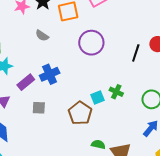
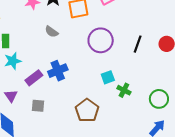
black line: (136, 53) -> (138, 44), moved
cyan square: (97, 97) -> (108, 77), moved
gray square: (39, 108) -> (38, 106), moved

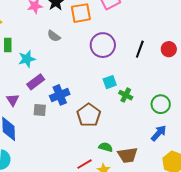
cyan star: (13, 61) -> (27, 59), moved
blue cross: (58, 71) -> (60, 95), moved

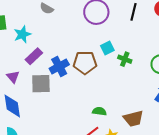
gray square: (40, 110) -> (41, 84), size x1.5
brown pentagon: (89, 115) -> (85, 63), moved, turned -30
green semicircle: (106, 147) -> (99, 111), moved

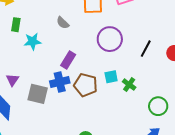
purple rectangle: (34, 56) -> (68, 60), moved, turned -30
green cross: (125, 59) -> (129, 85), moved

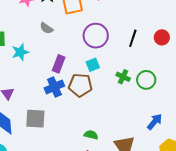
cyan square: (111, 77) -> (93, 65), moved
gray square: (38, 94) -> (35, 119), moved
green circle: (158, 106) -> (146, 80), moved

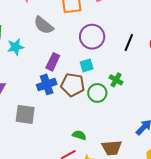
gray semicircle: (46, 28) -> (44, 25), size x1.5
green circle: (146, 80) -> (97, 93), moved

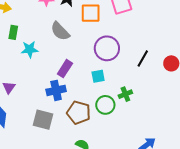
green cross: (116, 80) -> (125, 94), turned 32
brown pentagon: (73, 85) -> (79, 113), moved
gray square: (25, 114) -> (43, 120), moved

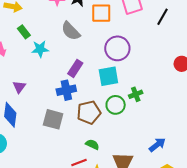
green rectangle: (13, 32) -> (24, 32), turned -48
black line: (143, 59) -> (163, 17), moved
cyan square: (98, 76) -> (108, 76), size x1.5
brown pentagon: (79, 113) -> (89, 112), turned -30

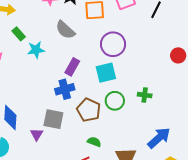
purple triangle: (19, 87) -> (37, 134), moved
green cross: (136, 94) -> (145, 95), moved, turned 32
brown pentagon: (89, 112) -> (89, 110), turned -30
blue arrow: (157, 145) -> (159, 138), size x1.4

